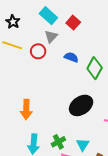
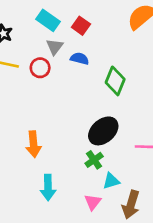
blue semicircle: (71, 57) -> (80, 59), moved
green cross: (58, 142) -> (94, 160), moved
cyan triangle: (83, 145) -> (111, 181), turned 48

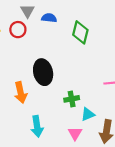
black ellipse: (103, 131) -> (43, 72), moved, turned -55
green cross: (94, 160) -> (72, 99), turned 32

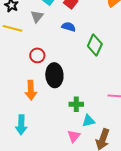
gray triangle: (27, 11) -> (37, 16), moved
red circle: (18, 30) -> (37, 55), moved
cyan arrow: (37, 126) -> (21, 125), moved

